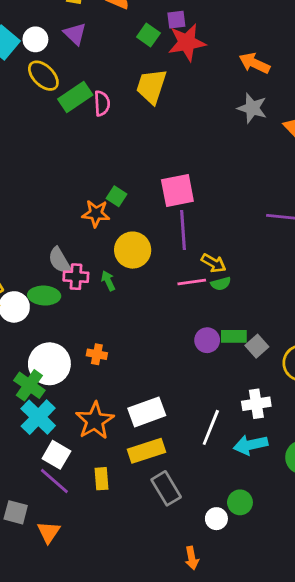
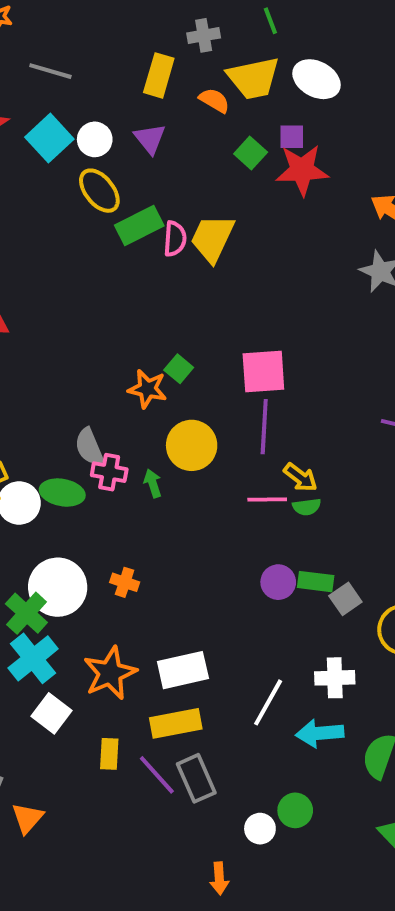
yellow trapezoid: (151, 86) -> (212, 238), moved
purple line: (54, 481) -> (157, 775), moved

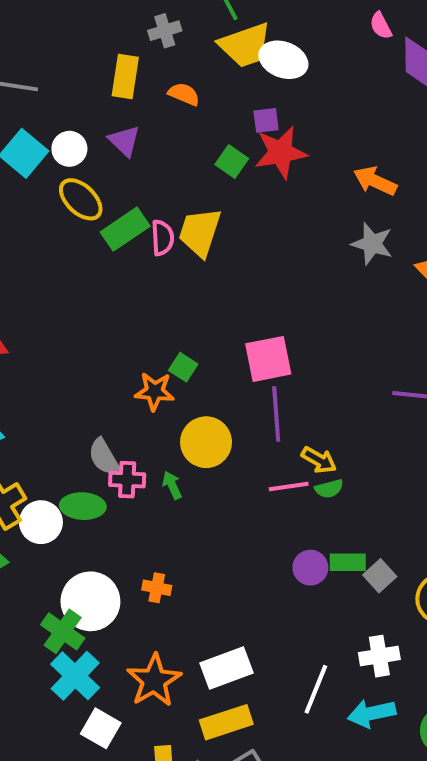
yellow trapezoid: (253, 78) -> (245, 45), moved
green square: (251, 153) -> (232, 161), moved

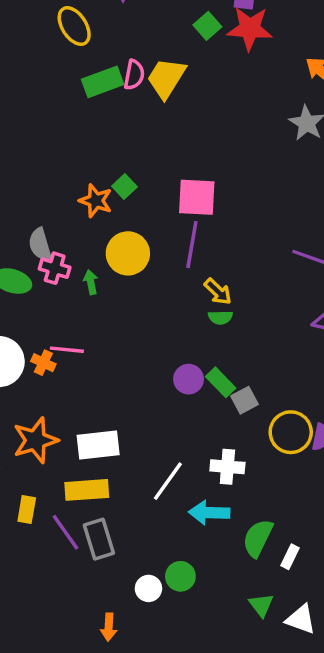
green rectangle: (125, 229) -> (103, 82), moved
pink line: (289, 486) -> (67, 350), moved
green rectangle: (348, 562) -> (221, 382), turned 32
orange cross: (157, 588) -> (43, 363), moved

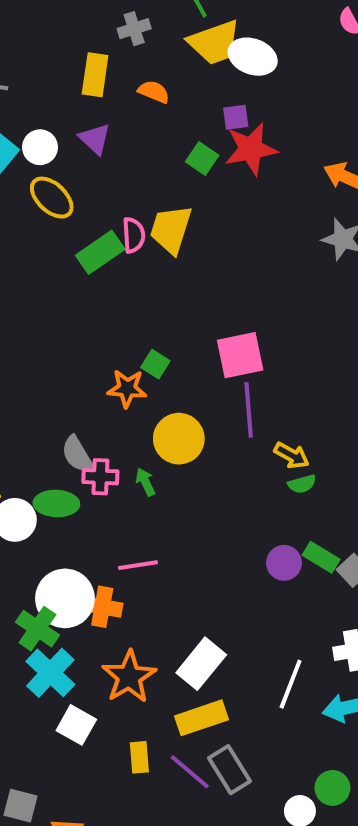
orange cross: (43, 363) -> (102, 607), moved, size x1.4
white rectangle: (98, 445) -> (201, 664), turned -30

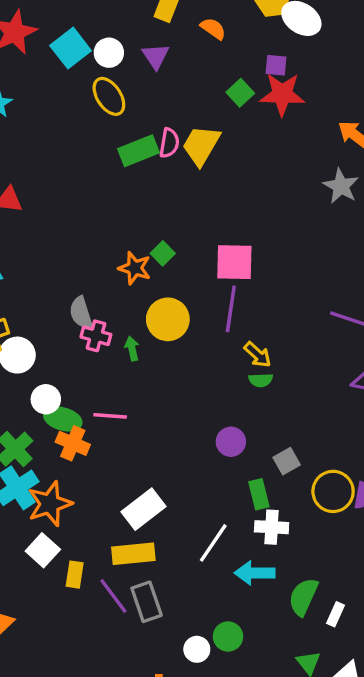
green ellipse: (56, 503) -> (63, 419), moved
green rectangle: (321, 557) -> (259, 494), moved, turned 32
white circle: (65, 598) -> (46, 399), moved, size x0.6
orange star: (129, 677) -> (50, 504), moved
white square: (76, 725) -> (43, 550), moved

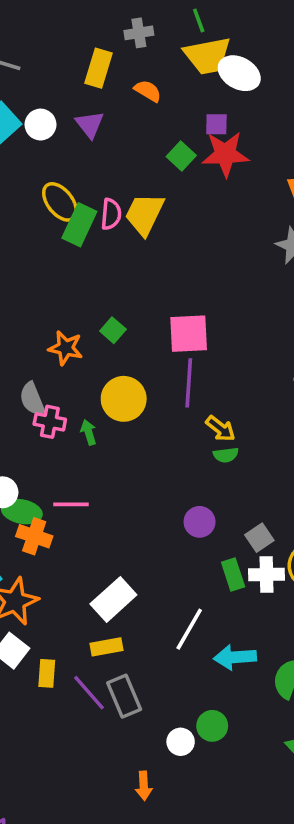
yellow ellipse: (109, 96) -> (60, 202), moved
green rectangle: (138, 151) -> (79, 225), turned -39
orange star: (135, 268) -> (66, 348), moved
white cross: (272, 527) -> (266, 575), moved
yellow rectangle: (133, 554) -> (107, 647), size x0.7

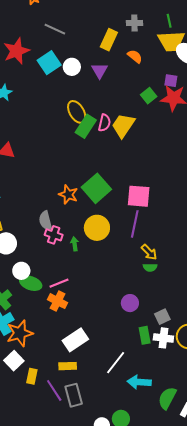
green square: (113, 330) -> (96, 188), size x2.0
pink line: (71, 504) -> (59, 283), turned -30
orange cross: (34, 536) -> (58, 301), moved

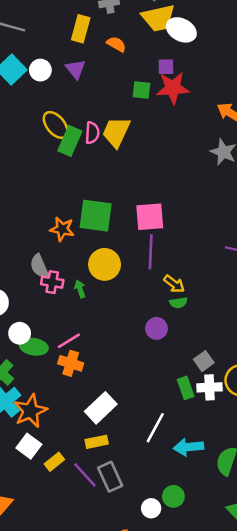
green square: (149, 96) -> (141, 90), turned -35
green square: (96, 188) -> (96, 216), turned -32
purple circle: (130, 303) -> (156, 328), moved
yellow rectangle: (32, 376) -> (54, 462), turned 49

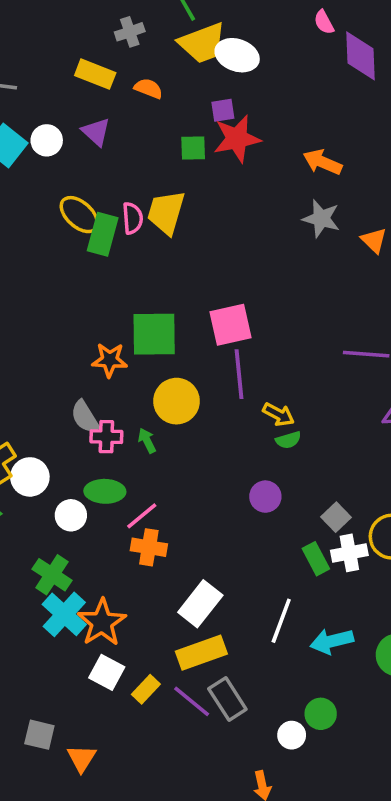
yellow rectangle: (81, 29) -> (95, 74), turned -76
purple circle: (156, 328) -> (265, 497), moved
green ellipse: (34, 347) -> (105, 491), moved
yellow rectangle: (97, 442) -> (201, 653), size x1.5

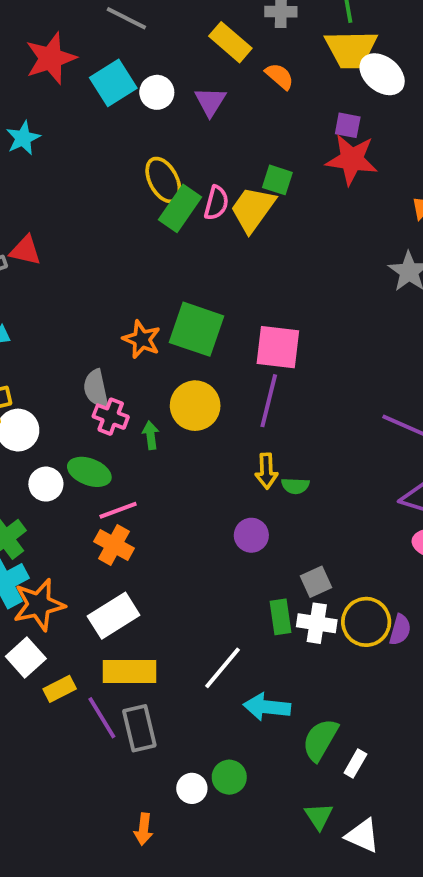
green square: (193, 148) -> (277, 180), moved
yellow arrow: (279, 414) -> (266, 471), moved, turned 40
white rectangle: (200, 604) -> (114, 616), moved

